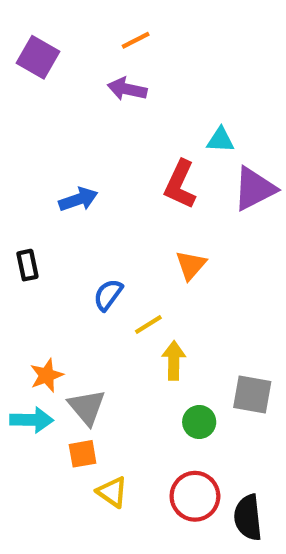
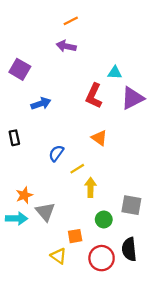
purple square: (38, 57) -> (20, 69), moved
orange triangle: (191, 265) -> (99, 138), turned -35
orange square: (83, 454) -> (75, 236), moved
black semicircle: (248, 517) -> (129, 249), moved

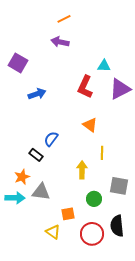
black rectangle: (14, 138) -> (36, 155), moved, turned -40
yellow line: (77, 169) -> (102, 153), moved, turned -56
gray triangle: (45, 212) -> (41, 192), turned -42

